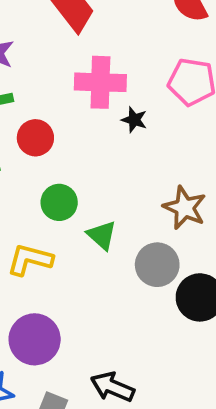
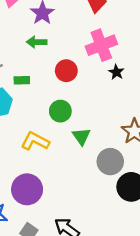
pink cross: (100, 82) -> (101, 45), turned -36
red circle: (35, 138) -> (66, 71), moved

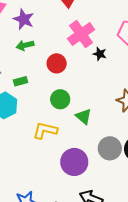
gray circle: (110, 162) -> (110, 148), moved
purple circle: (27, 189) -> (74, 162), moved

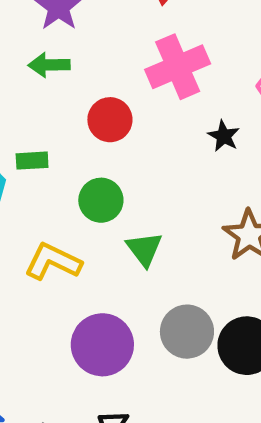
black star: (100, 54) -> (224, 136), moved
green rectangle: (21, 81) -> (32, 161), moved

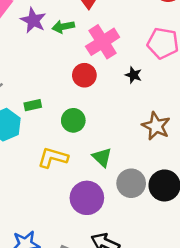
green arrow: (49, 65) -> (63, 27), moved
red circle: (110, 120) -> (84, 75), moved
green triangle: (144, 249) -> (102, 157), moved

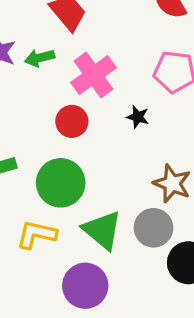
green circle: (73, 120) -> (61, 183), size x1.5
green triangle: (102, 157) -> (102, 230), size x1.5
gray circle: (131, 183) -> (153, 228), moved

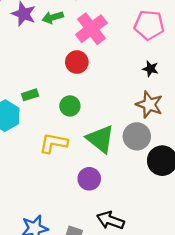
black star: (138, 117) -> (150, 69), moved
green circle: (61, 183) -> (70, 106), size x0.6
purple circle: (85, 286) -> (89, 179), size x0.7

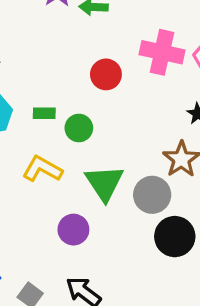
pink cross: (91, 29) -> (162, 52), moved, turned 32
green rectangle: (30, 95) -> (44, 113), moved

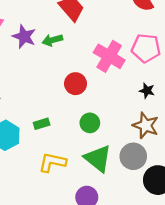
pink cross: (162, 52) -> (109, 56), turned 36
green circle: (79, 128) -> (90, 123), moved

